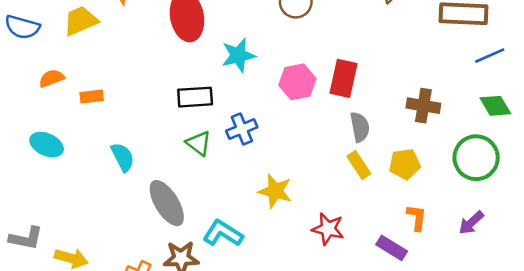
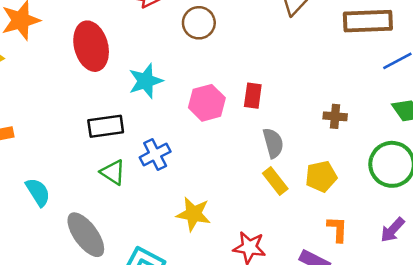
red rectangle: (343, 78) -> (253, 96), size x0.7
brown cross: (423, 106) -> (335, 116), size x0.7

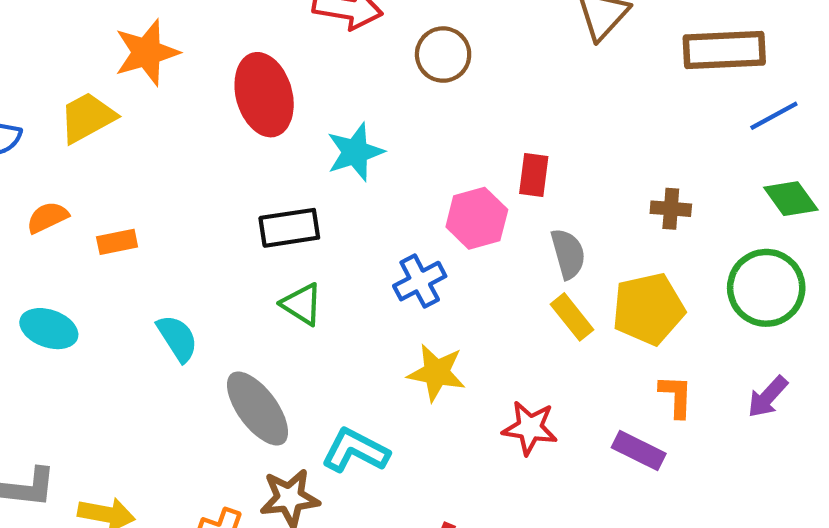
pink hexagon: (207, 103) -> (477, 218), moved
blue cross: (155, 154) -> (420, 281), moved
yellow pentagon: (321, 176) -> (648, 309), size x1.4

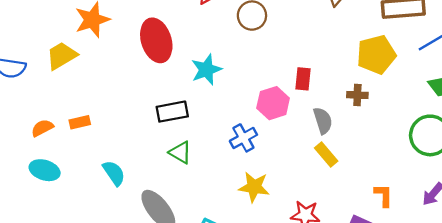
brown cross: (671, 209) -> (357, 95), moved
orange semicircle: (47, 217) -> (42, 128), moved
yellow pentagon: (648, 309) -> (376, 55), moved

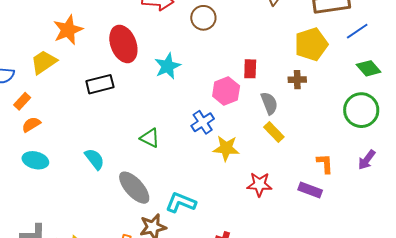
black rectangle: (172, 112) -> (100, 84), moved
orange rectangle: (80, 122) -> (22, 101), moved, turned -30
yellow star: (254, 187) -> (226, 148), moved

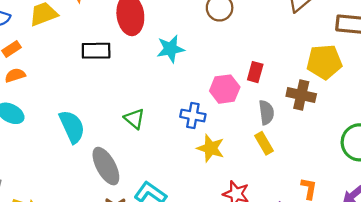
brown cross: (297, 80) -> (301, 95), size x1.5
blue cross: (203, 122) -> (193, 116), turned 30
cyan semicircle: (95, 159) -> (72, 127), size x1.4

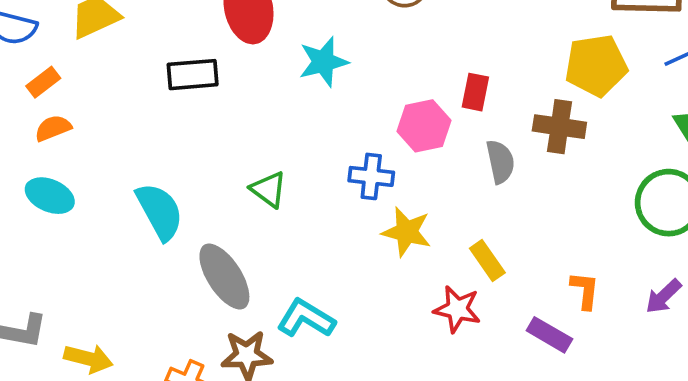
yellow rectangle: (264, 143) -> (487, 261), moved

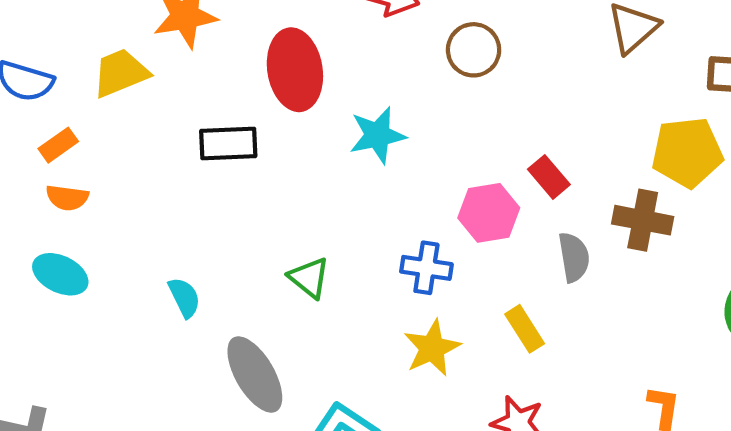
red rectangle: (475, 92) -> (549, 177), turned -54
orange semicircle: (53, 128) -> (67, 198), turned -153
cyan semicircle: (160, 211) -> (184, 297), size x0.6
yellow star: (407, 232) -> (432, 348), moved, turned 30
yellow rectangle: (487, 261) -> (525, 329), moved

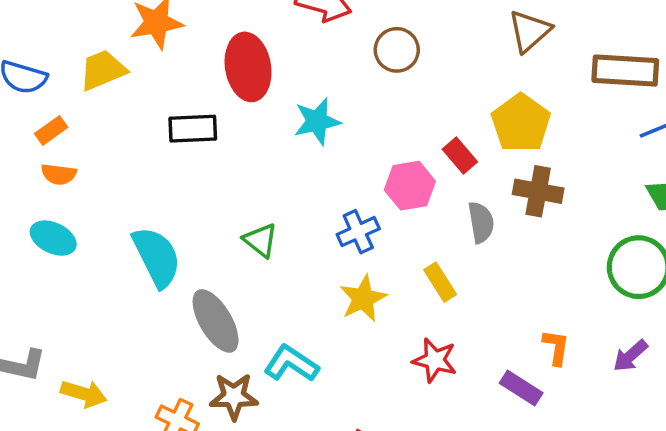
yellow pentagon: (687, 152) -> (521, 123), moved, turned -30
blue cross: (426, 268) -> (358, 232), turned -33
cyan semicircle: (184, 297) -> (157, 257), size x1.8

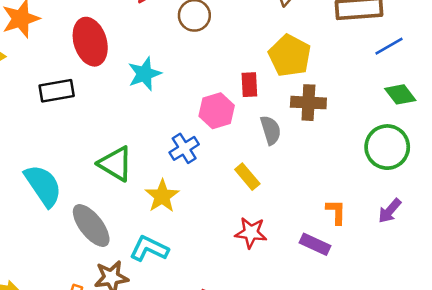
red rectangle: (460, 156) -> (249, 85), turned 45
green triangle: (261, 240) -> (115, 164), size x1.4
yellow star: (363, 298) -> (162, 196), moved

